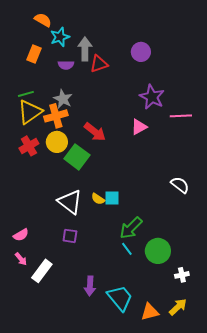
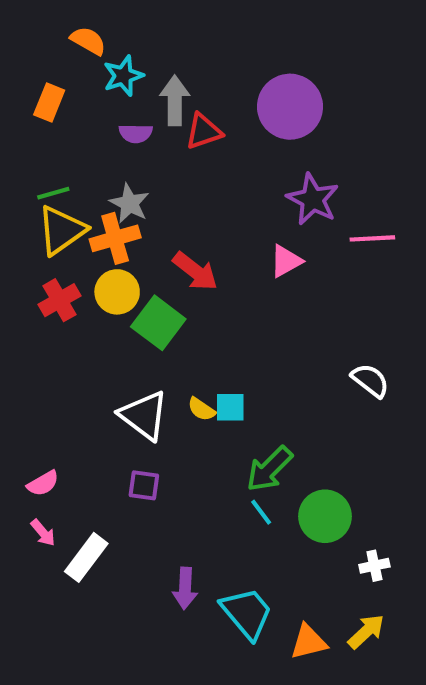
purple circle: (141, 52) -> (290, 107), size x1.6
orange rectangle: (34, 54) -> (49, 103), moved

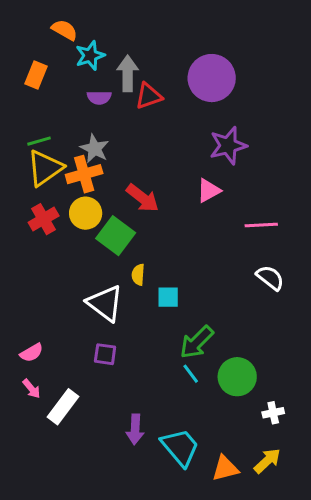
purple star: (313, 199) -> (228, 146), turned 30
pink line: (372, 238) -> (261, 225), moved
yellow semicircle: (201, 409) -> (138, 275), moved, turned 60

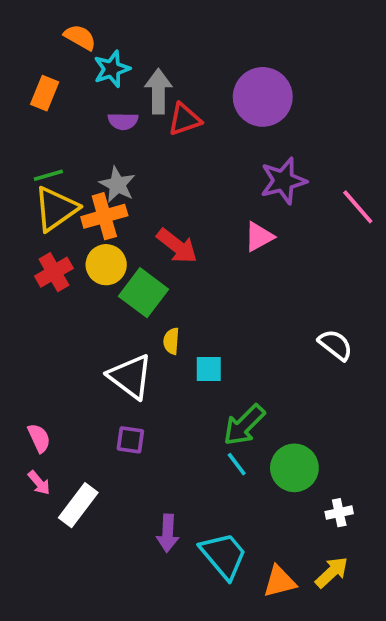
pink line: (261, 225) -> (358, 207), moved, turned 52
pink semicircle: (32, 353) -> (39, 438), turned -85

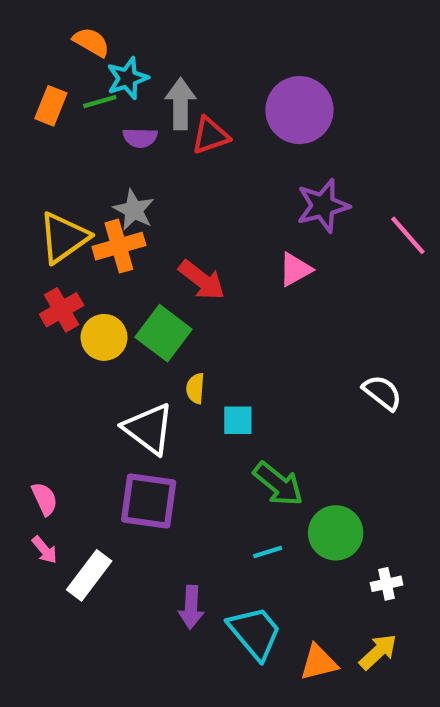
green line: (48, 175) -> (100, 102), moved
yellow circle: (106, 265) -> (104, 337), moved
green arrow: (244, 425) -> (278, 484), turned -96
purple square: (130, 440) -> (149, 501), size x1.8
cyan line: (237, 464) -> (268, 552), moved, turned -70

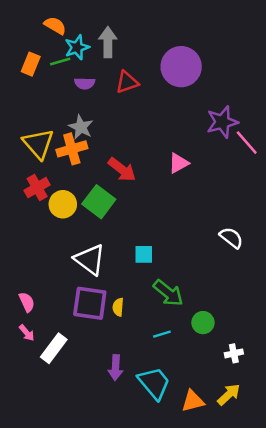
gray arrow: (181, 104) -> (108, 42), moved
purple star: (323, 206) -> (222, 122), moved
yellow triangle: (64, 238) -> (38, 144), turned -36
yellow semicircle: (195, 388) -> (118, 307), moved
green circle: (336, 533) -> (203, 323), size x0.7

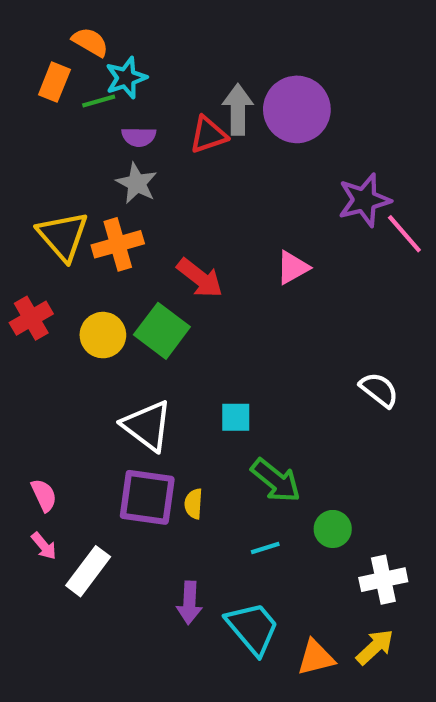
gray arrow: (108, 42) -> (238, 109), moved
orange rectangle: (31, 64) -> (54, 82), moved
gray star: (81, 127) -> (137, 183), moved
red cross: (37, 188) -> (31, 318), moved
white cross: (234, 353) -> (383, 580), size x1.5

